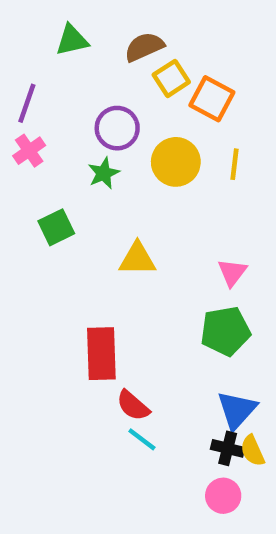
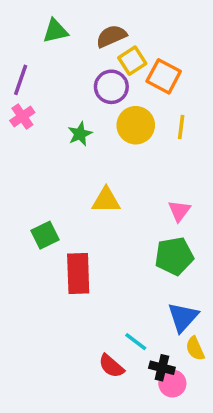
purple circle: (117, 128) -> (111, 87), moved
green square: (56, 227) -> (45, 235), moved
red semicircle: (133, 406) -> (111, 366), moved
cyan line: (142, 439) -> (136, 342), moved
black cross: (228, 448) -> (162, 368), moved

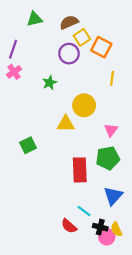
yellow circle: (136, 125) -> (84, 105), moved
red rectangle: (78, 274) -> (80, 170), moved
yellow semicircle: (195, 349) -> (116, 229), moved

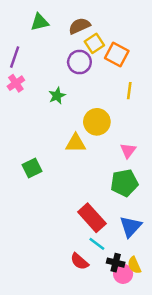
red rectangle: (80, 170) -> (92, 218), moved, turned -40

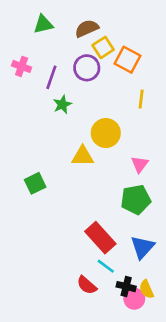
purple line: (15, 57) -> (51, 77), moved
pink cross: (16, 83) -> (22, 66), moved, turned -35

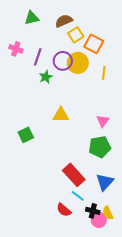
purple circle: (87, 68) -> (63, 61), moved
yellow circle: (106, 133) -> (78, 63), moved

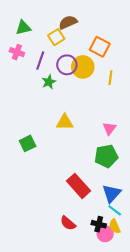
green triangle: (32, 18) -> (23, 28), moved
yellow square: (76, 35) -> (56, 37), moved
cyan line: (78, 196) -> (115, 210), moved

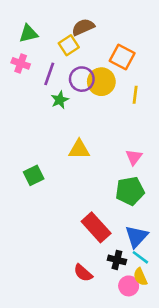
black cross: (99, 224) -> (117, 260), moved

